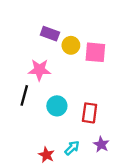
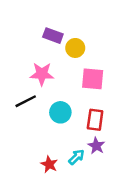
pink square: (95, 52) -> (93, 79), moved
black line: (24, 95) -> (26, 101), turned 48
purple star: (101, 144) -> (96, 146), moved

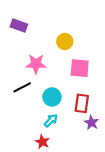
purple rectangle: (53, 36) -> (19, 25), moved
purple star: (96, 146) -> (91, 123), moved
cyan arrow: (76, 157) -> (51, 120), moved

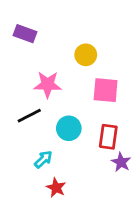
cyan arrow: (51, 120) -> (43, 159), moved

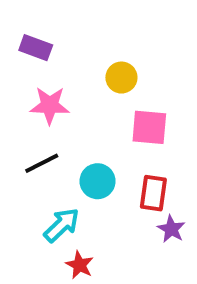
pink star: (48, 84) -> (50, 105), moved
cyan arrow: (43, 159) -> (62, 225), size x1.4

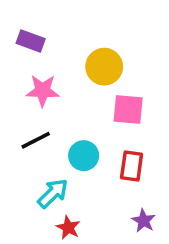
yellow circle: (121, 78) -> (104, 67), size x1.4
purple star: (171, 229) -> (144, 221), moved

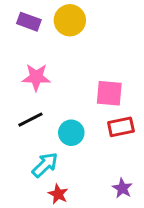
purple rectangle: (31, 41) -> (29, 22), moved
yellow circle: (104, 67) -> (70, 20), moved
red rectangle: (132, 166) -> (121, 127), moved, turned 70

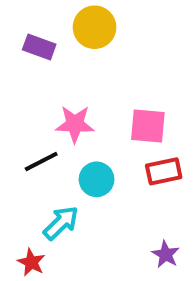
purple rectangle: (29, 22) -> (39, 47), moved
pink star: (36, 77) -> (75, 124), moved
red star: (58, 194) -> (31, 262), moved

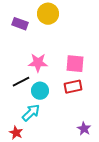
red rectangle: (164, 171) -> (73, 87), moved
cyan circle: (97, 179) -> (40, 91), moved

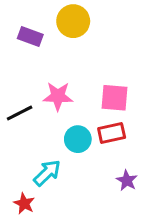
black line: (21, 82) -> (20, 113), moved
cyan circle: (40, 91) -> (78, 139), moved
purple star: (84, 129) -> (127, 181), moved

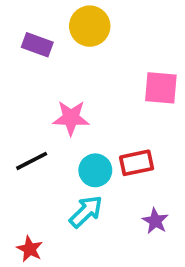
pink square: (115, 98) -> (161, 88), moved
black line: (20, 113) -> (32, 161), moved
cyan arrow: (47, 173) -> (86, 212), moved

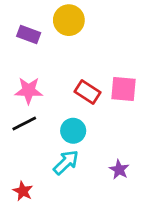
pink square: (161, 88) -> (123, 89), moved
pink star: (71, 118) -> (29, 91), moved
red rectangle: (137, 163) -> (88, 92), moved, turned 45

